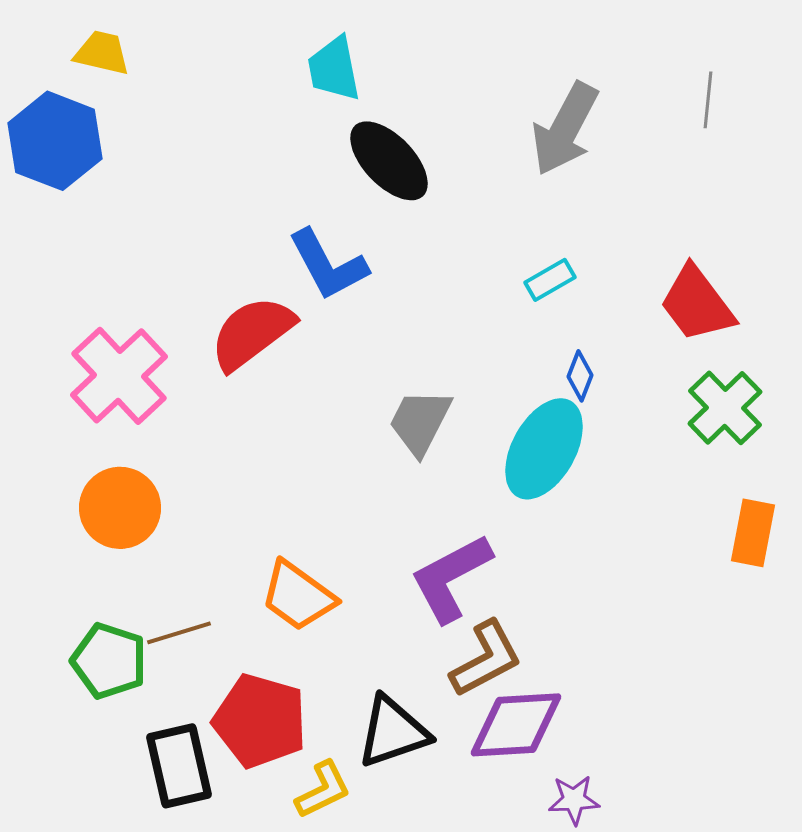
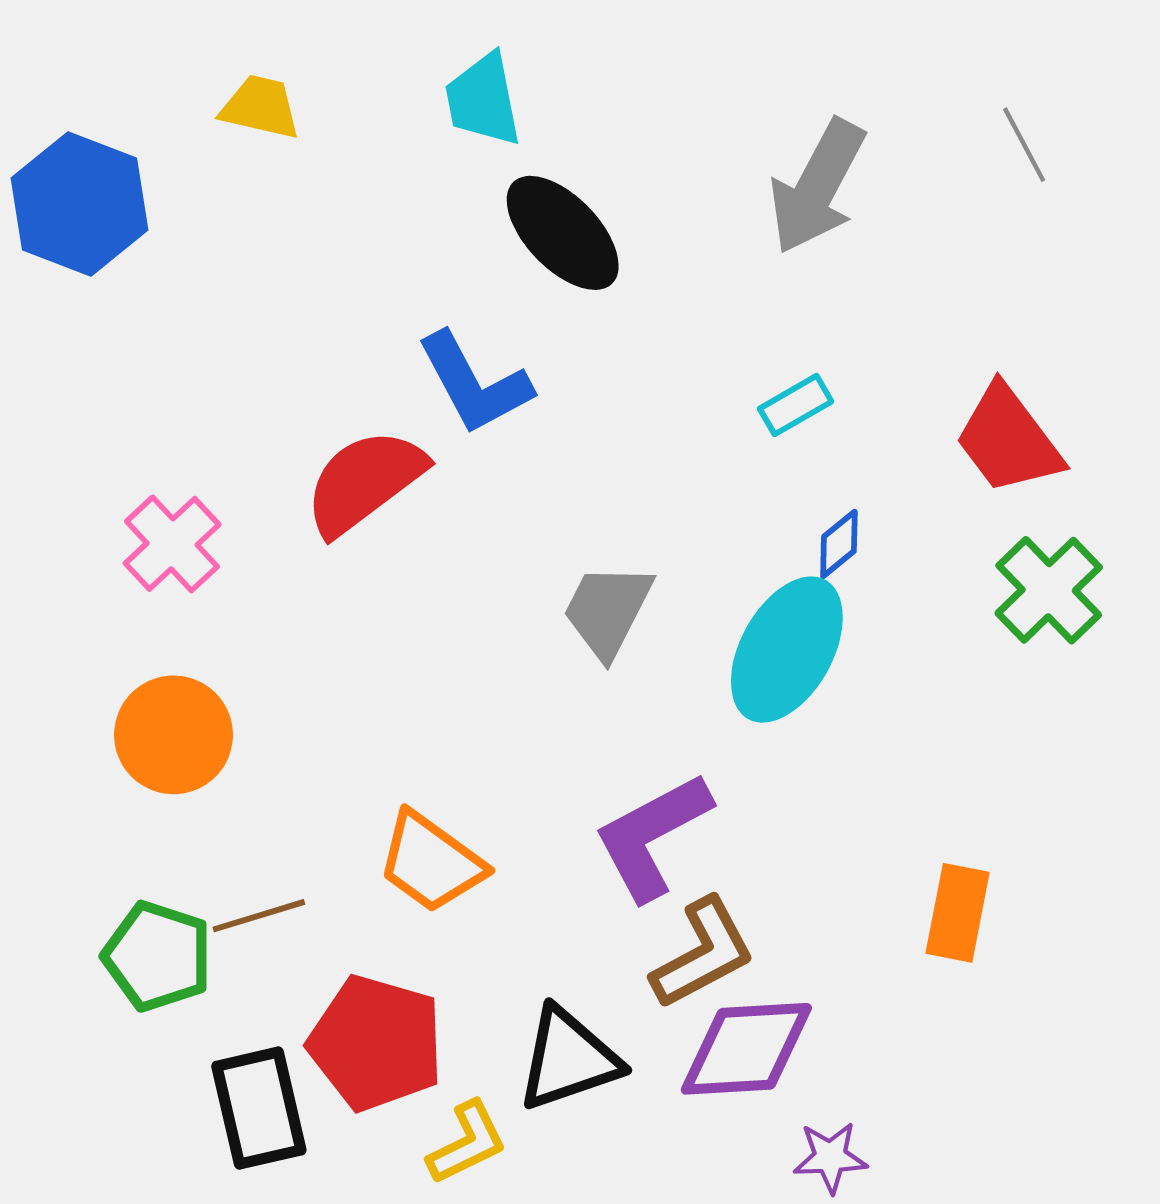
yellow trapezoid: (102, 53) -> (260, 107), moved
gray line: (708, 100) -> (1024, 145), turned -34
pink cross: (119, 376) -> (172, 544), size x0.7
blue diamond: (580, 376) -> (839, 544), turned 30
orange rectangle: (753, 533) -> (958, 913), moved

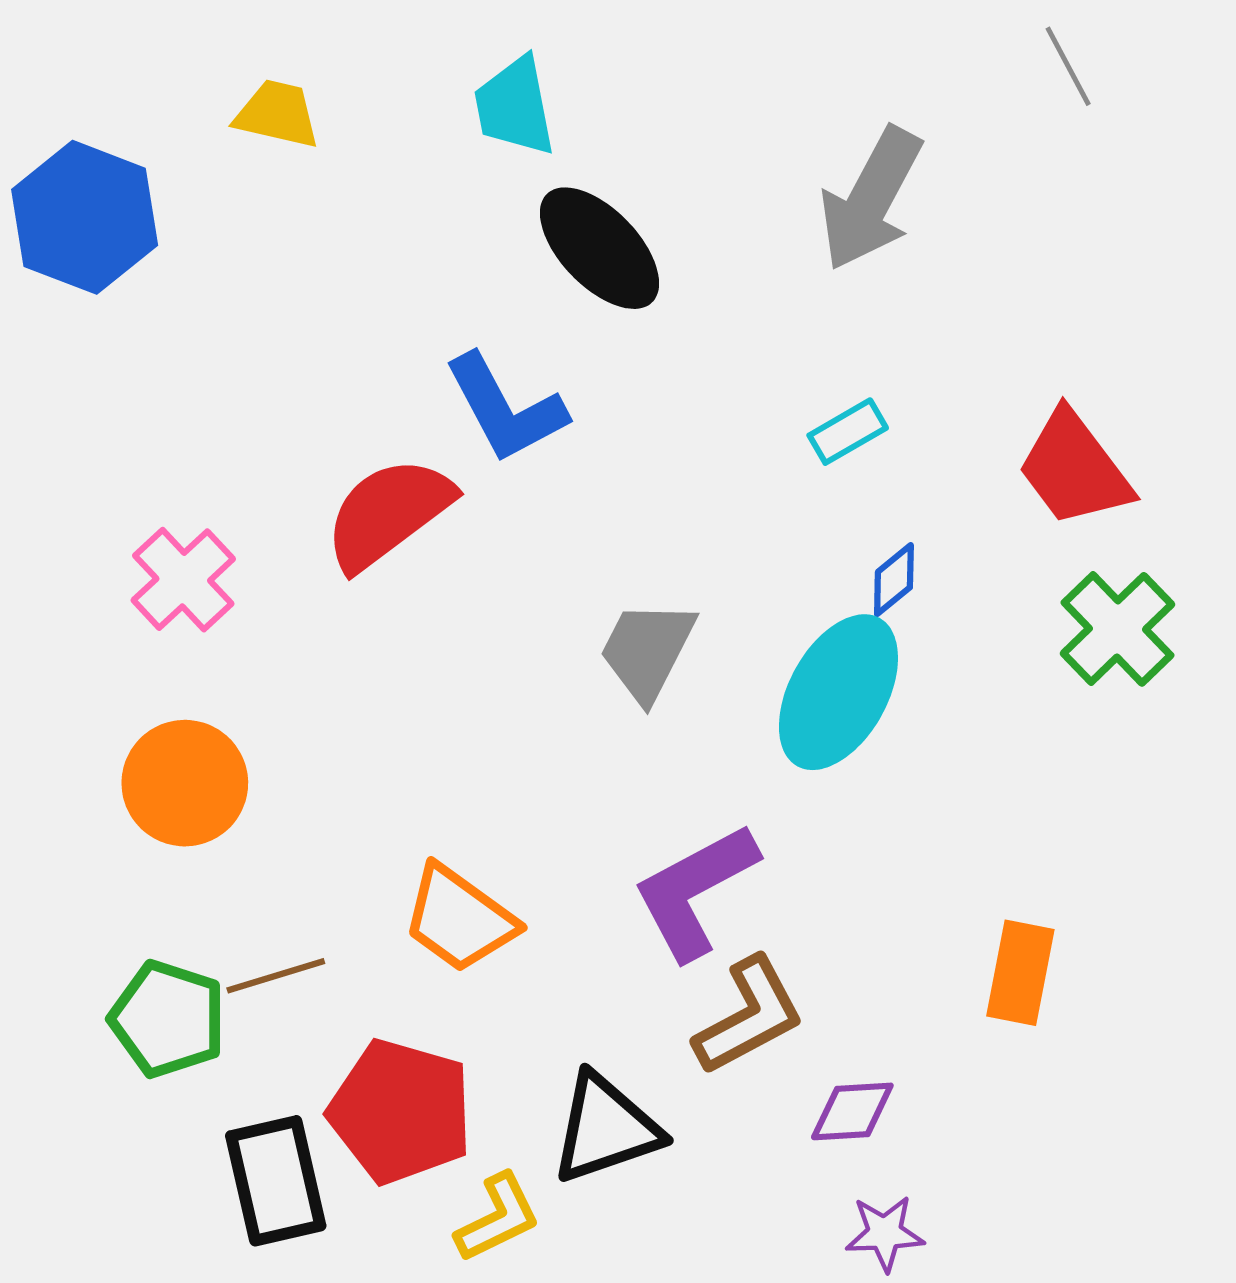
gray line: (1024, 145) -> (1068, 66), moved
purple diamond: (746, 1049) -> (852, 1111), moved, size x0.6

